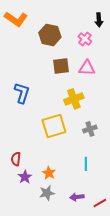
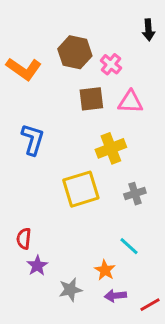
orange L-shape: (16, 19) -> (24, 69), moved
pink cross: (85, 39) -> (111, 64), moved
cyan line: (86, 164) -> (129, 246), turned -48
orange star: (49, 173) -> (105, 270), moved

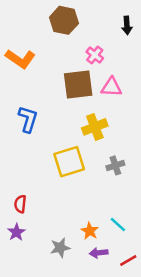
brown hexagon: (75, 52) -> (64, 20), moved
brown square: (91, 99) -> (78, 85), size x1.4
cyan line: (129, 246) -> (118, 225), moved
purple star: (37, 266) -> (16, 232), moved

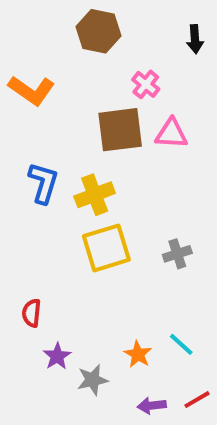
yellow cross: (95, 127) -> (95, 195), moved
purple star: (16, 232) -> (57, 356), moved
purple arrow: (99, 253) -> (152, 406), moved

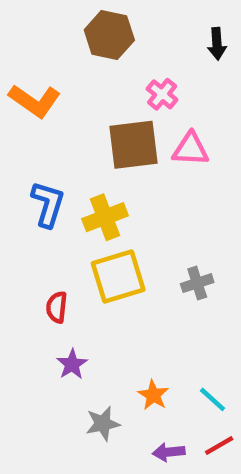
red semicircle: (32, 313) -> (57, 307), moved
cyan line: (181, 344) -> (213, 399), moved
purple star: (57, 356) -> (72, 364), moved

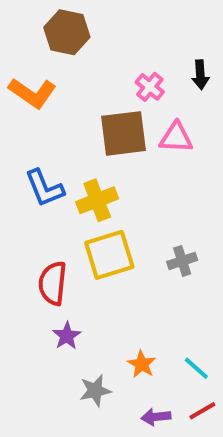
brown hexagon: (109, 35) -> (67, 32), moved
black arrow: (217, 44) -> (200, 75), moved
blue L-shape: (48, 204) -> (45, 188), turned 141
red semicircle: (57, 307) -> (53, 283), size x1.5

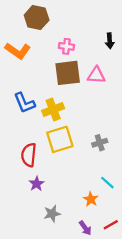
pink cross: (150, 87) -> (66, 46), moved, turned -32
orange star: (142, 364) -> (91, 199), moved
cyan line: (196, 368) -> (107, 183), moved
purple arrow: (156, 417) -> (85, 228), turned -120

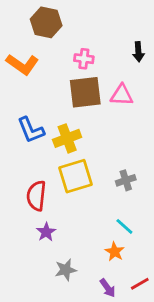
cyan line: (107, 183) -> (124, 226), moved

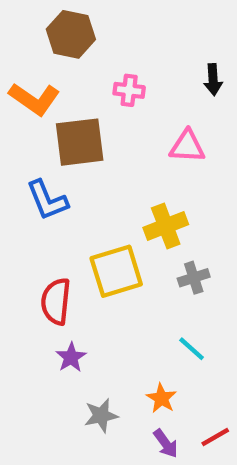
brown square: (85, 92) -> (80, 142), moved
yellow cross: (67, 138) -> (166, 226), moved
orange star: (115, 252) -> (161, 398), moved

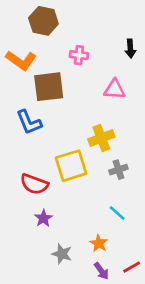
red semicircle: (56, 301) -> (34, 184), turned -76
gray star: (101, 415) -> (62, 254), turned 30

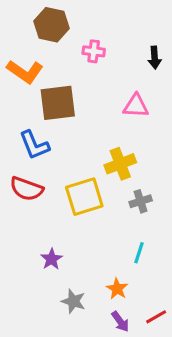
pink cross: (79, 55) -> (94, 51), moved
red semicircle: (34, 184) -> (27, 189), moved
cyan line: (117, 213) -> (139, 253), turned 66

